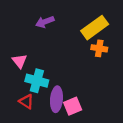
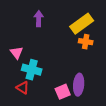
purple arrow: (45, 22) -> (39, 19), turned 112
purple ellipse: (56, 99) -> (79, 85), moved

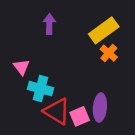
orange cross: (86, 42) -> (109, 53), turned 32
red triangle: (23, 88) -> (57, 111), moved, size x1.6

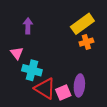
purple arrow: (49, 24) -> (28, 26), moved
orange cross: (109, 53) -> (86, 42), turned 32

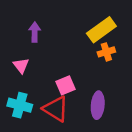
cyan cross: (32, 70) -> (20, 105), moved
pink square: (63, 93) -> (66, 85), moved

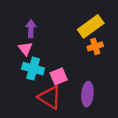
pink triangle: (21, 66) -> (25, 49), moved
cyan cross: (20, 105) -> (33, 69), moved

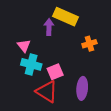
yellow rectangle: (91, 26) -> (66, 17), moved, turned 60
purple arrow: (31, 29) -> (49, 27), moved

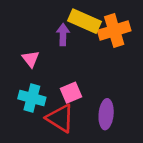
orange cross: (89, 44) -> (114, 31), moved, size x1.6
cyan cross: (31, 64) -> (32, 98), moved

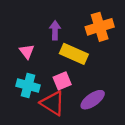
yellow rectangle: (84, 21) -> (74, 54), moved
purple ellipse: (106, 114) -> (93, 100), turned 50

